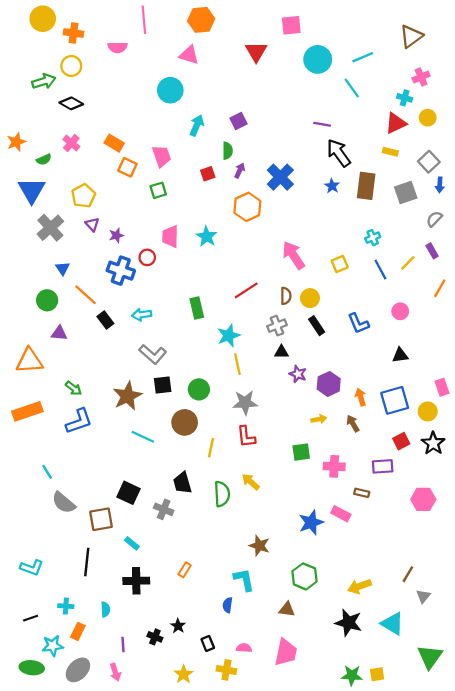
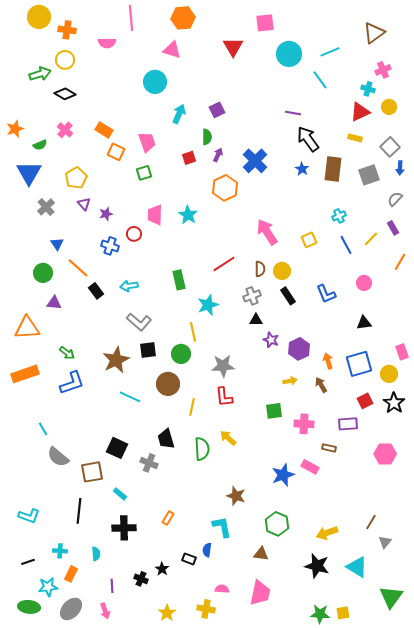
gray cross: (50, 228) -> (46, 207), size x0.7
blue cross: (121, 271) -> (110, 246), size x0.7
yellow line: (237, 364) -> (193, 332), moved
black rectangle: (208, 644) -> (189, 559), moved, turned -48

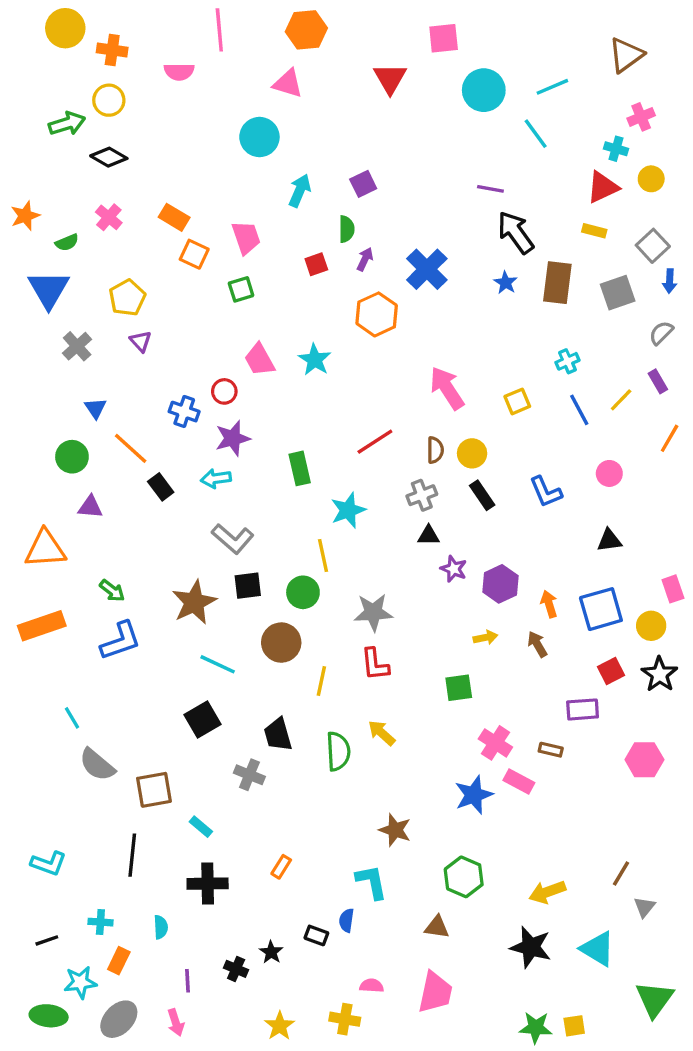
purple star: (106, 214) -> (233, 438), moved, size x1.5
pink trapezoid: (155, 215) -> (259, 360), turned -30
pink cross: (304, 424) -> (495, 743), moved, turned 30
black square: (117, 448) -> (203, 720), moved, turned 35

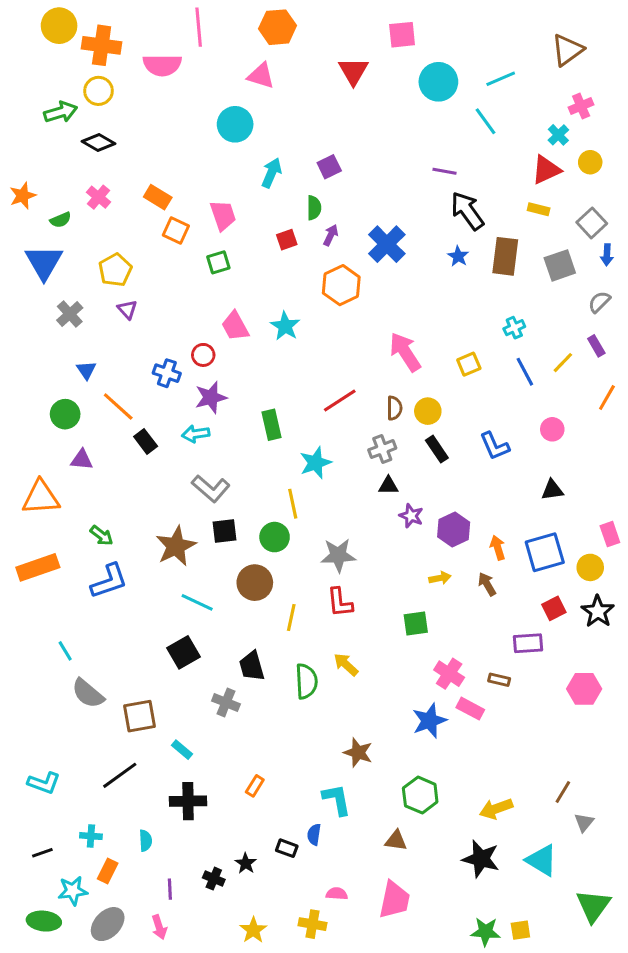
orange cross: (112, 50) -> (102, 45), size x1.4
pink semicircle: (179, 72) -> (162, 65), size x1.4
cyan cross: (616, 149) -> (558, 135), turned 30
black line: (132, 855) -> (120, 775), turned 48

